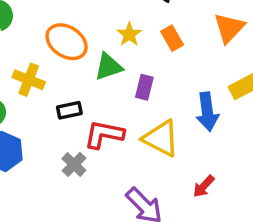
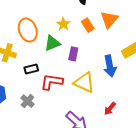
orange triangle: (229, 28) -> (109, 19), moved
orange ellipse: (67, 42) -> (28, 30), turned 40
gray cross: (74, 164) -> (27, 101), moved

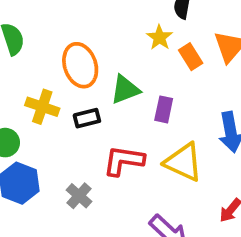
yellow star: (63, 24) -> (160, 37), moved
black rectangle: (31, 69) -> (87, 118), moved

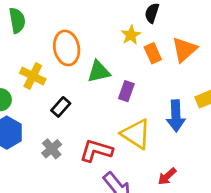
black rectangle: (87, 118) -> (61, 107), moved, turned -42
red L-shape: (124, 161) -> (96, 151), moved

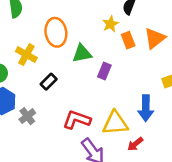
blue arrow: (176, 116) -> (146, 108), moved
yellow triangle: (136, 134) -> (115, 123), moved, turned -40
gray cross: (52, 149) -> (27, 116), moved

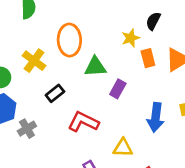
blue arrow: (146, 108) -> (156, 117), moved
red L-shape: (77, 120) -> (83, 122), moved
yellow triangle: (115, 123) -> (123, 148), size x0.7

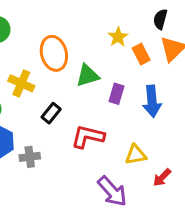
black semicircle: (153, 21) -> (160, 19), moved
blue arrow: (156, 117) -> (152, 101), moved
gray cross: (27, 129) -> (30, 157), turned 36

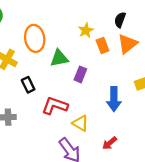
blue arrow: (152, 101) -> (114, 99), moved
black rectangle: (51, 113) -> (28, 85), turned -70
yellow triangle: (136, 155) -> (80, 123), moved, turned 36

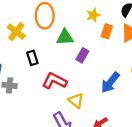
orange rectangle: (103, 45) -> (107, 31), turned 32
blue arrow: (114, 99) -> (110, 83), turned 30

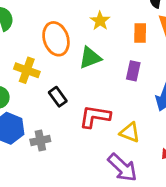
yellow star: (93, 15) -> (100, 21), moved
purple rectangle: (82, 55) -> (133, 71), moved

